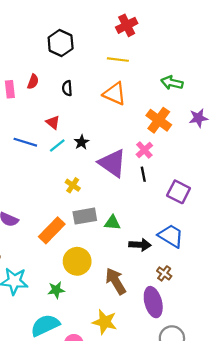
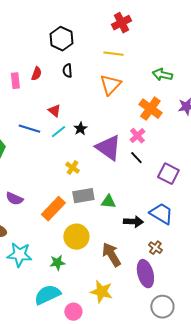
black semicircle: (67, 88) -> (67, 71), moved
orange triangle: (115, 94) -> (110, 85), turned 50
black line: (143, 174) -> (136, 158), turned -32

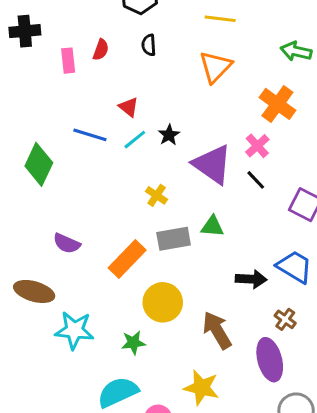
green triangle: (108, 202) -> (212, 226), moved

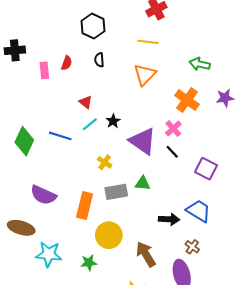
blue line: (90, 135) -> (60, 136), moved
purple semicircle: (67, 243) -> (43, 195), size x1.4
orange rectangle: (127, 259) -> (85, 206), turned -30

